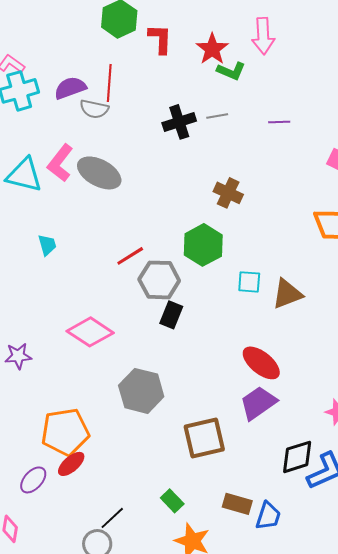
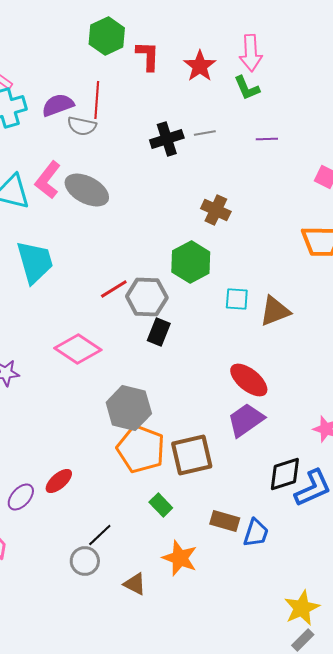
green L-shape: (231, 71) -> (247, 88), moved, turned 44
cyan trapezoid: (47, 245) -> (35, 262), size x2.0
red line: (130, 256) -> (114, 289), moved
orange pentagon: (65, 432) -> (141, 449), moved, turned 30
green rectangle: (172, 501) -> (161, 505), moved

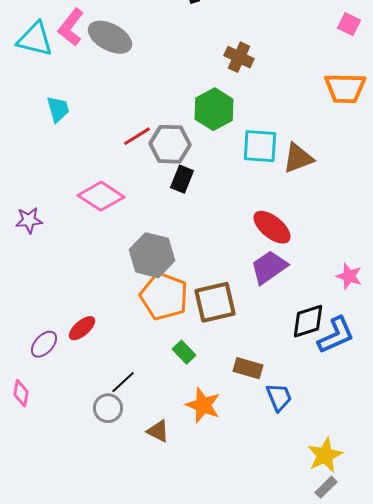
cyan trapezoid: (35, 262) -> (58, 109), size x0.6
cyan square: (237, 299) -> (260, 146), size x1.5
blue trapezoid: (256, 533) -> (279, 397), moved, turned -40

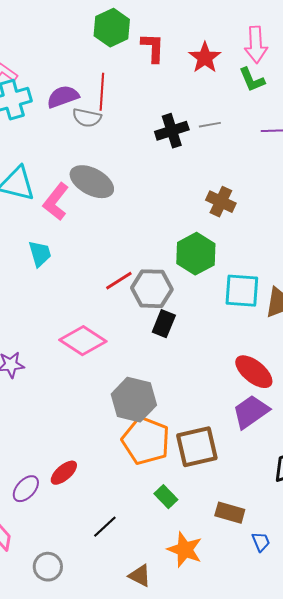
pink L-shape: (71, 27) -> (56, 202), moved
blue trapezoid: (279, 397) -> (261, 542), size x0.7
gray circle: (108, 408) -> (48, 567), moved

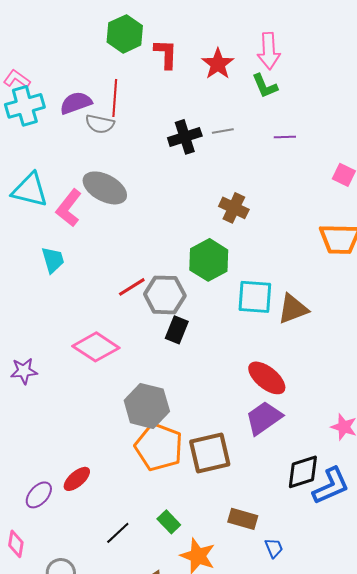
green rectangle: (166, 497) -> (169, 522), moved

